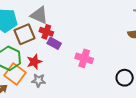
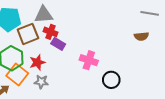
gray triangle: (39, 15) -> (44, 15), turned -30
black circle: (125, 78) -> (111, 80), moved

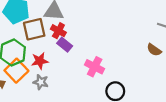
brown semicircle: (141, 36) -> (154, 50), turned 32

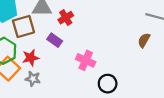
red cross: (58, 31) -> (66, 18), moved, turned 32
brown semicircle: (154, 50) -> (144, 40), turned 88

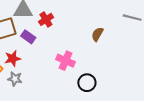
purple rectangle: (55, 40) -> (28, 37), moved
brown semicircle: (144, 40) -> (97, 34), moved

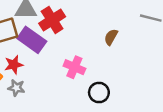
red cross: (46, 19) -> (52, 20), size x1.5
purple rectangle: (28, 37) -> (32, 40), size x1.6

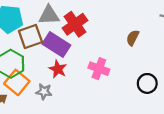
red star: (14, 65) -> (58, 69), moved, turned -30
black circle: (99, 93) -> (147, 83), moved

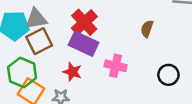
gray triangle: (49, 15) -> (36, 19), moved
purple rectangle: (56, 44) -> (84, 44), moved

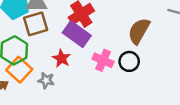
brown semicircle: (147, 29) -> (139, 31), size x1.6
black circle: (168, 75) -> (129, 61), moved

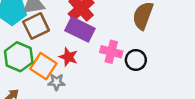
black circle: (129, 61) -> (136, 60), moved
orange square: (19, 70) -> (43, 66), moved

